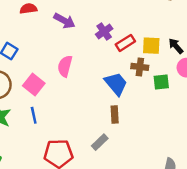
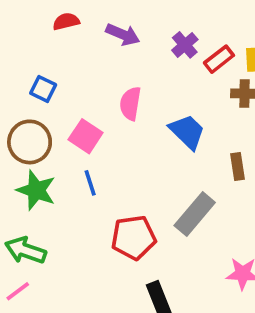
blue trapezoid: (116, 84) -> (187, 132), moved
brown rectangle: (115, 115) -> (237, 166), moved
gray rectangle: (100, 142) -> (195, 214), size x1.6

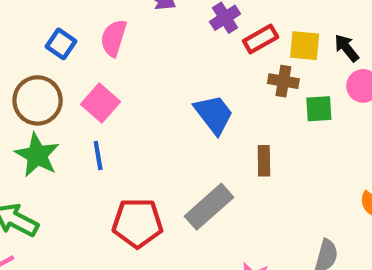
pink semicircle: (130, 104) -> (114, 38), moved

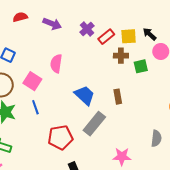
pink semicircle: (114, 38) -> (56, 64), moved
blue trapezoid: (214, 114) -> (85, 95), moved

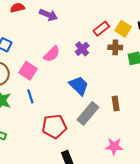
purple cross: (87, 29) -> (82, 49), moved
yellow square: (129, 36) -> (123, 29), turned 35
pink semicircle: (56, 64) -> (52, 54), turned -144
brown rectangle: (118, 97) -> (116, 104), moved

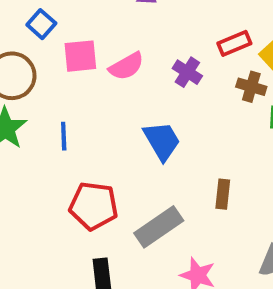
purple cross: (82, 49) -> (187, 72), turned -32
pink square: (28, 71) -> (80, 56), moved, turned 36
gray rectangle: (88, 114) -> (159, 227), moved

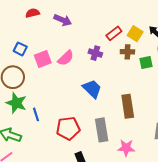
blue line: (64, 136) -> (36, 114), moved
brown rectangle: (223, 194) -> (128, 106), size x1.6
gray rectangle: (159, 227) -> (102, 130), turned -50

